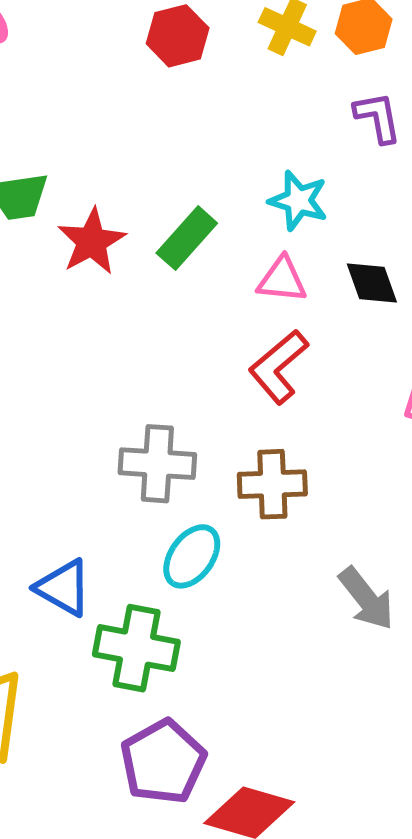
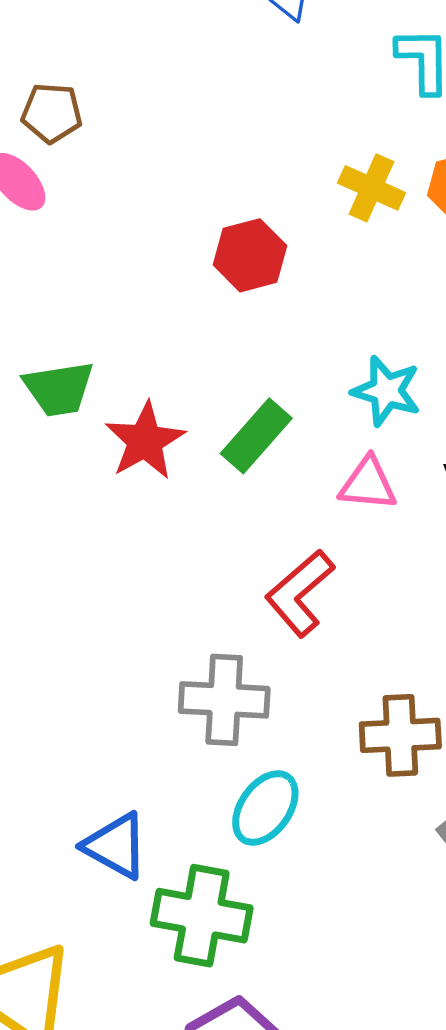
red hexagon: (178, 36) -> (250, 255), moved
red L-shape: (278, 367) -> (300, 593), moved
brown cross: (272, 484) -> (400, 735), moved

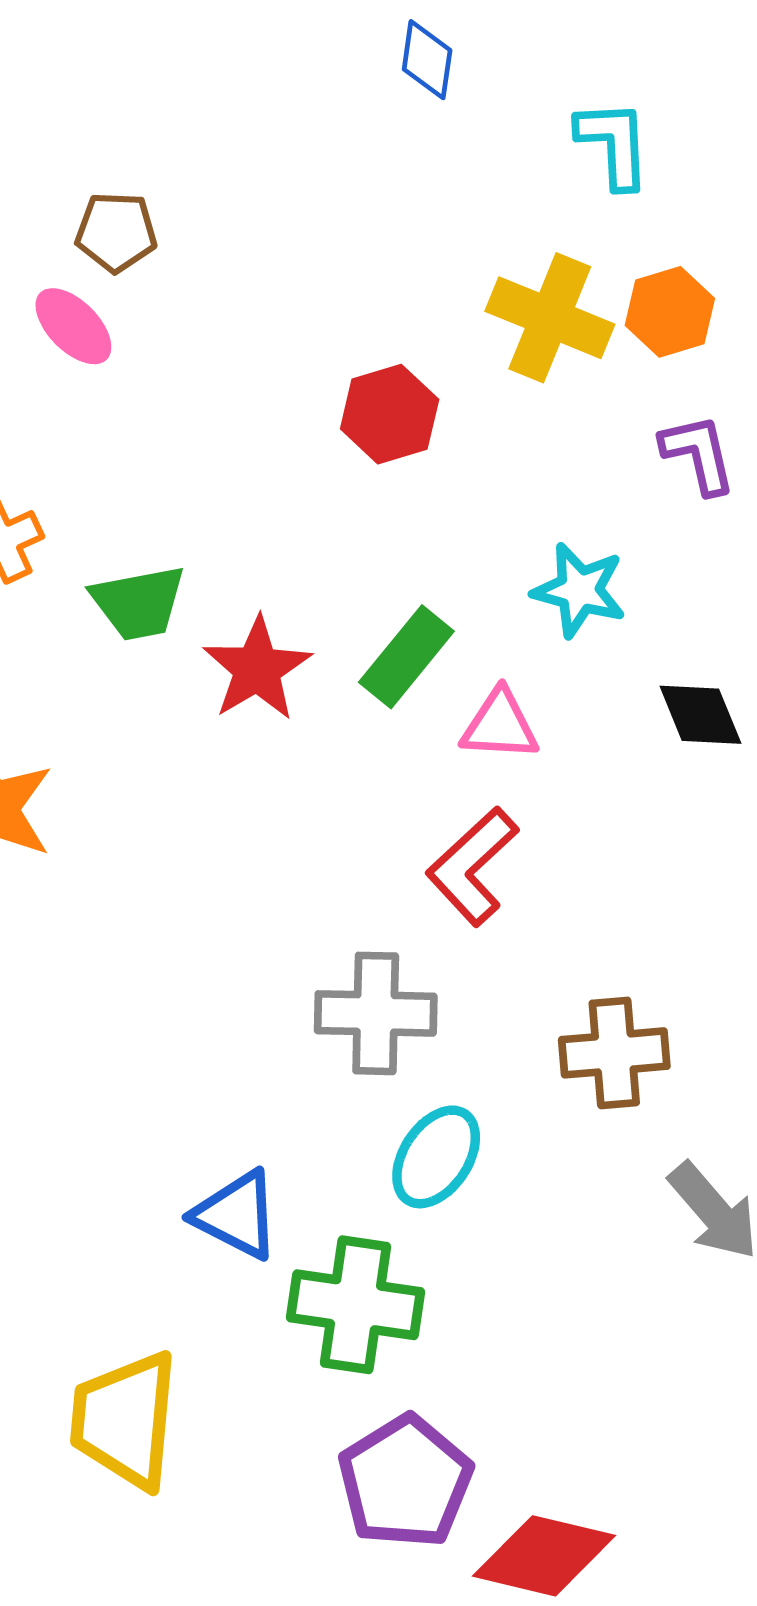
yellow cross: (371, 188) -> (550, 318), size x1.4
pink triangle: (368, 484) -> (500, 725), moved

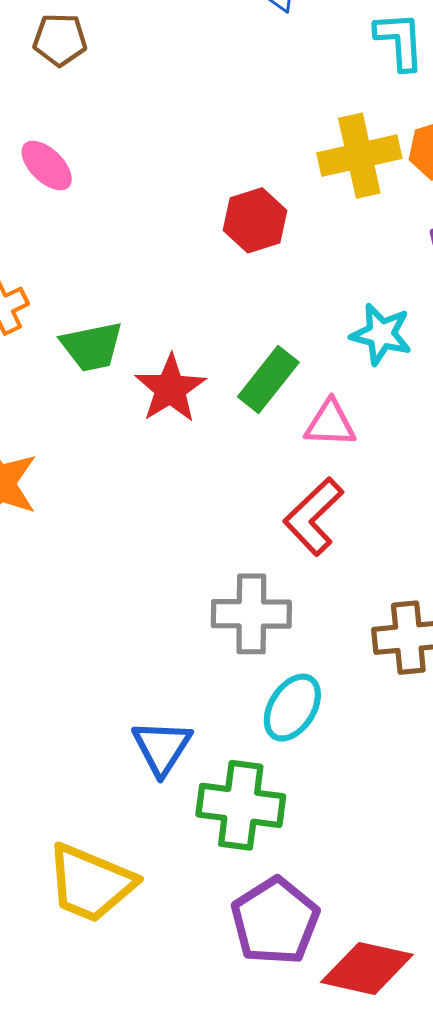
brown pentagon: (116, 232) -> (60, 40), moved
yellow cross: (550, 318) -> (359, 156), turned -34
blue triangle: (236, 1215) -> (162, 747), turned 36
yellow trapezoid: (125, 1420) -> (90, 883), turned -72

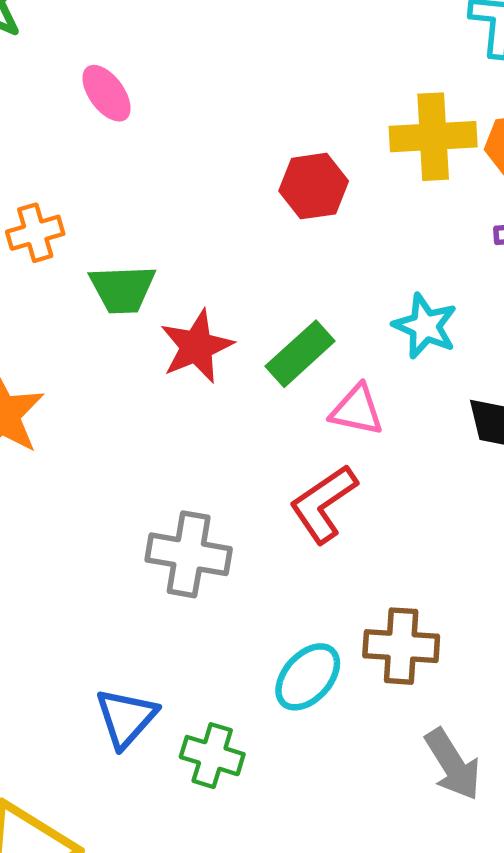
gray cross: (251, 614) -> (189, 554), moved
cyan ellipse: (292, 708) -> (308, 677), moved
green cross: (241, 805) -> (212, 756), moved, size x0.7

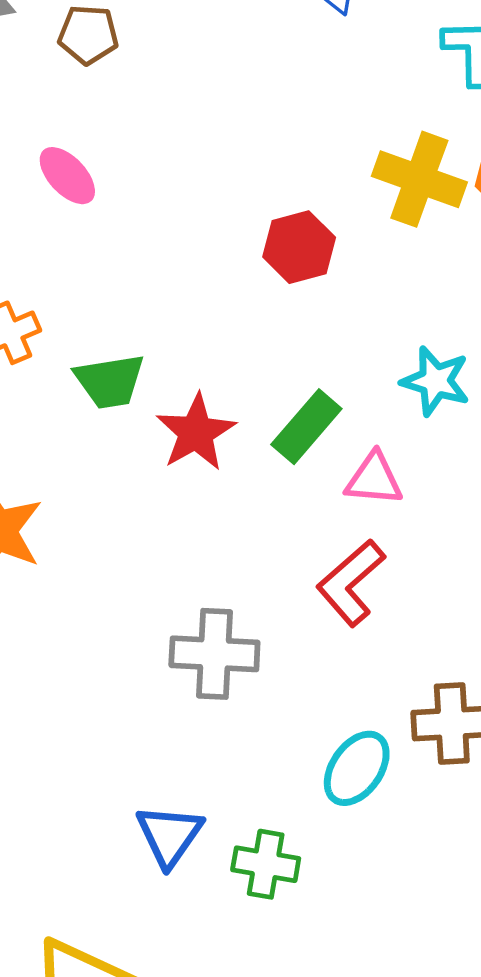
yellow cross: (433, 137) -> (419, 179), turned 30

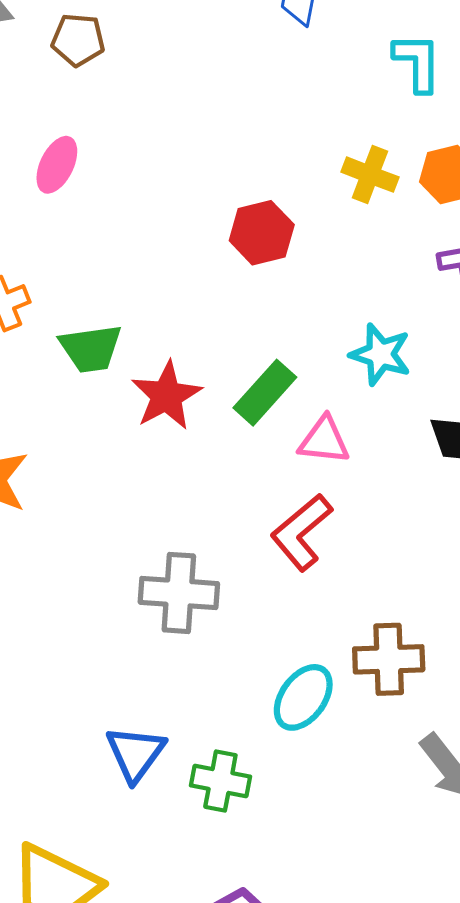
pink ellipse: (67, 176) -> (57, 165), turned 68
yellow cross: (419, 179) -> (370, 175), size x0.7

